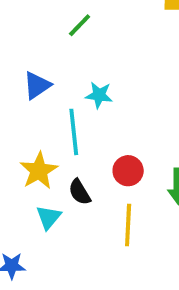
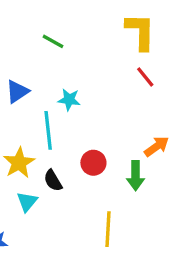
green line: (80, 25) -> (53, 41), turned 75
yellow line: (128, 225) -> (108, 229), moved

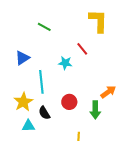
red line: (145, 77) -> (82, 49), moved
cyan star: (69, 100) -> (65, 63), moved
cyan triangle: (27, 202) -> (28, 126), turned 48

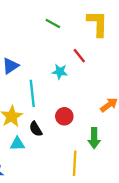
green line: (44, 27) -> (53, 24), moved
green arrow: (95, 110) -> (94, 138), moved

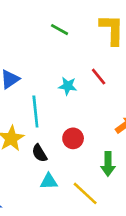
red line: (79, 56) -> (99, 77), moved
cyan triangle: (17, 144) -> (49, 181), moved
yellow line: (75, 163) -> (85, 193), turned -50

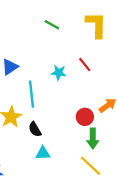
red circle: (73, 138) -> (85, 117), moved
yellow line: (85, 193) -> (91, 166), moved

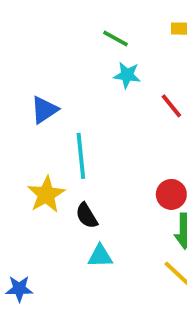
cyan star: (59, 73) -> (127, 75), moved

